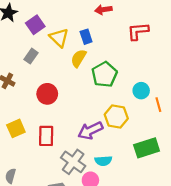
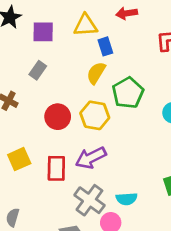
purple square: (35, 25) -> (43, 32), turned 36
yellow triangle: (59, 38) -> (85, 25), moved, turned -48
yellow hexagon: (116, 117) -> (95, 115), moved
purple arrow: (90, 131) -> (91, 158), moved

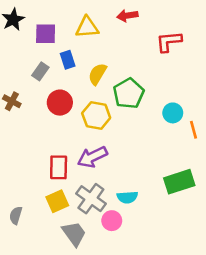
blue rectangle: (105, 46) -> (68, 60), moved
red circle: (58, 117) -> (60, 103), moved
yellow square: (19, 159) -> (57, 201), moved

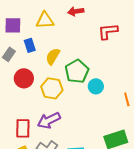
cyan circle: (173, 113) -> (96, 86), moved

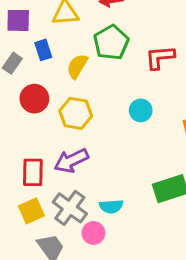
red L-shape: (108, 31) -> (160, 57), moved
green pentagon: (77, 71) -> (111, 43), moved

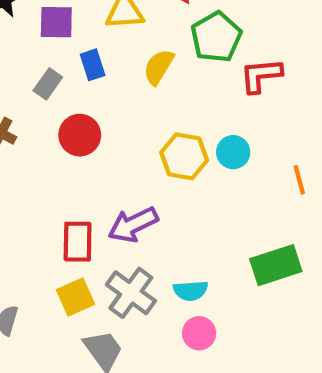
green pentagon: (111, 43) -> (216, 37), moved
yellow semicircle: (77, 66) -> (159, 67), moved
yellow hexagon: (76, 113) -> (184, 156), moved
pink circle: (93, 233) -> (199, 333), moved

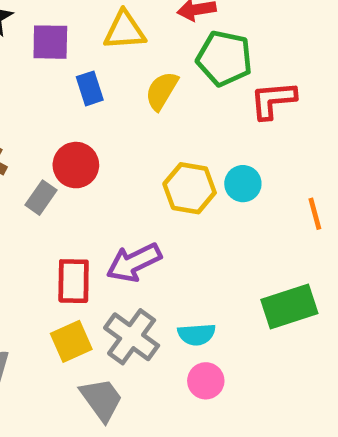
green pentagon: (216, 37) -> (224, 58), turned -30
gray rectangle: (48, 84) -> (41, 198), moved

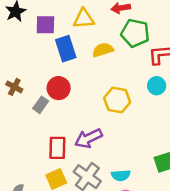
blue rectangle: (90, 88) -> (66, 49), size x1.5
yellow semicircle: (162, 91) -> (103, 50), turned 42
cyan circle: (243, 184) -> (157, 86), moved

